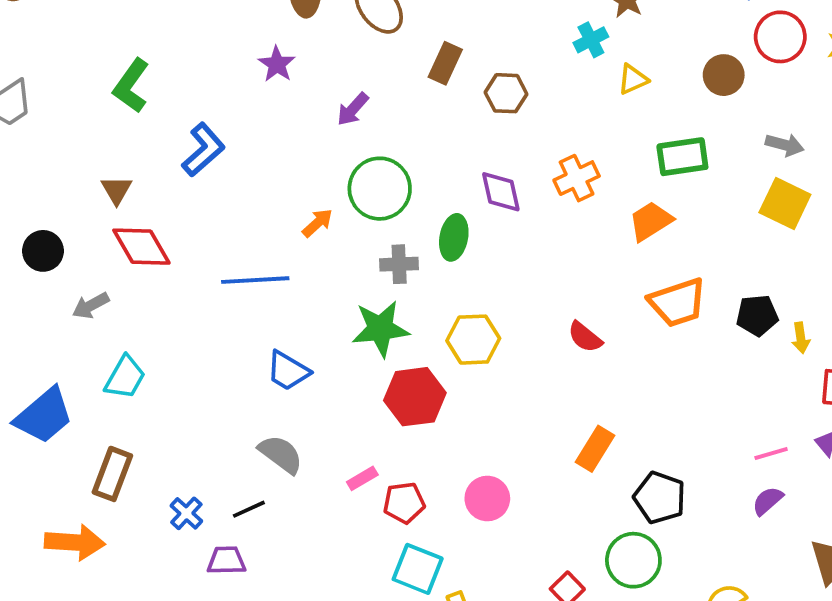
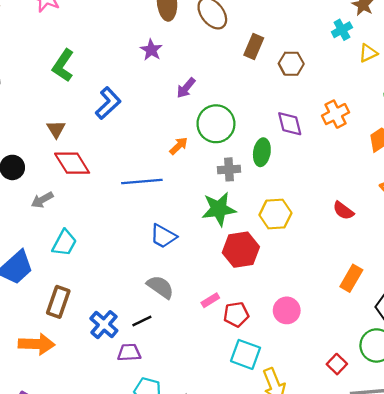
purple arrow: (353, 109) -> (186, 88), moved
blue cross: (186, 513) -> (104, 325), size x1.4

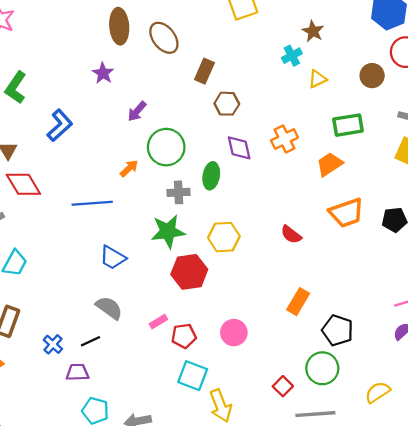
brown hexagon: (291, 64) -> (227, 104), moved
blue cross: (104, 325) -> (53, 344), size x0.7

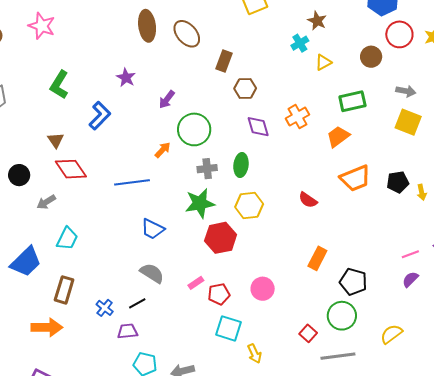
purple star: (103, 73) -> (126, 78), moved
green ellipse: (211, 176) -> (241, 165), moved
yellow arrow: (221, 406) -> (254, 354), size x0.7

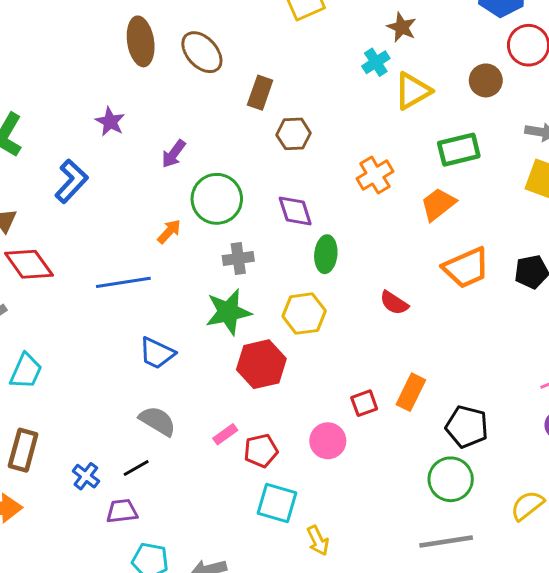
yellow triangle: (323, 62) -> (413, 91), size x1.5
purple diamond: (258, 127) -> (295, 211), moved
green ellipse: (241, 165) -> (326, 254), moved
red square: (308, 333) -> (364, 403), moved, turned 30

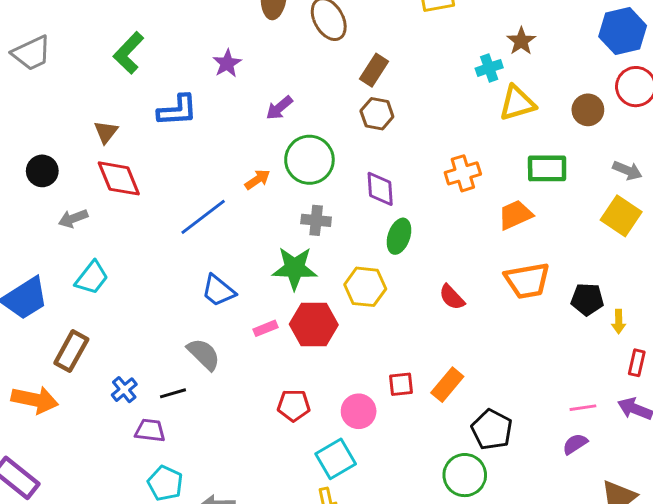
brown hexagon: (294, 134) -> (377, 114), moved
blue L-shape: (71, 181) -> (177, 110), turned 30
blue line: (123, 282) -> (203, 217), turned -42
pink rectangle: (225, 434) -> (265, 328), moved
cyan square: (277, 503) -> (336, 459), moved, turned 30

